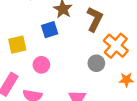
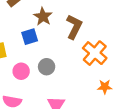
gray circle: (96, 63) -> (47, 67), moved

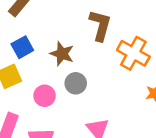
brown star: (43, 17) -> (62, 54), moved
blue square: (30, 37) -> (22, 47), moved

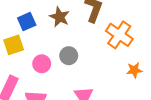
brown star: (62, 54) -> (60, 17), moved

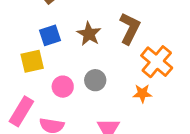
orange star: (134, 70) -> (142, 93), moved

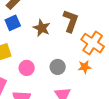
blue square: (50, 35) -> (13, 23), moved
gray circle: (95, 80) -> (58, 67), moved

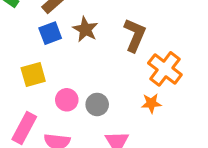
brown star: (42, 28) -> (85, 29), moved
gray circle: (58, 67) -> (97, 104), moved

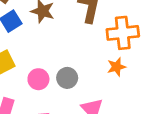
orange cross: (165, 69) -> (123, 33), turned -32

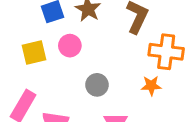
pink circle: (38, 79) -> (70, 46), moved

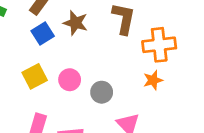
pink circle: (70, 46) -> (70, 80), moved

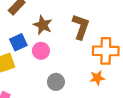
blue square: (43, 33) -> (18, 42), moved
pink circle: (70, 80) -> (41, 51), moved

